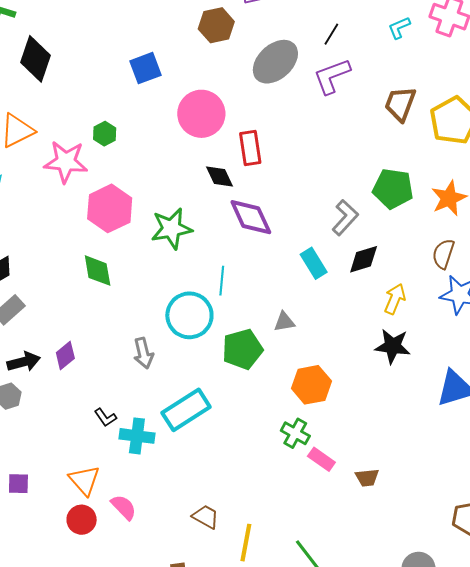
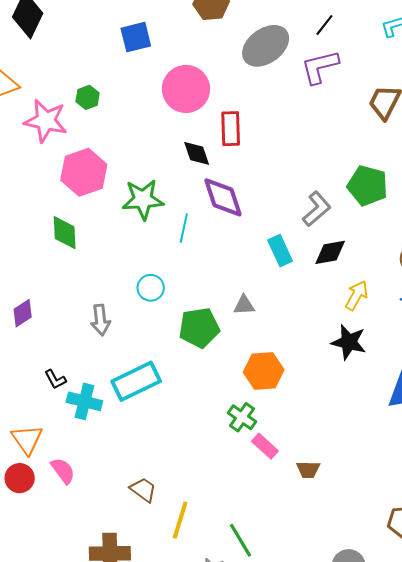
cyan line: (222, 281) -> (184, 228), moved
cyan circle: (189, 315) -> (151, 288), size x0.6

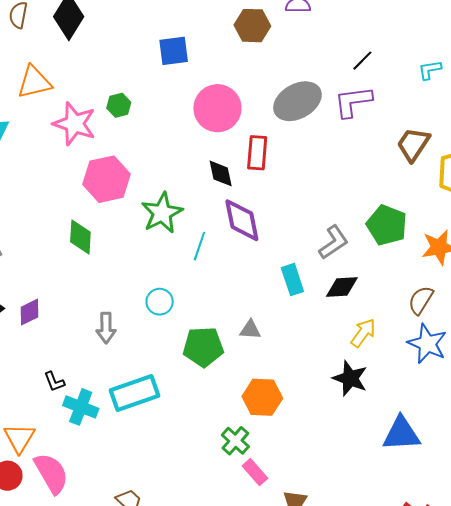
gray ellipse: (266, 46) -> (297, 101), moved
green star: (143, 199) -> (162, 213), turned -30
pink semicircle: (63, 471) -> (51, 473), size x1.5

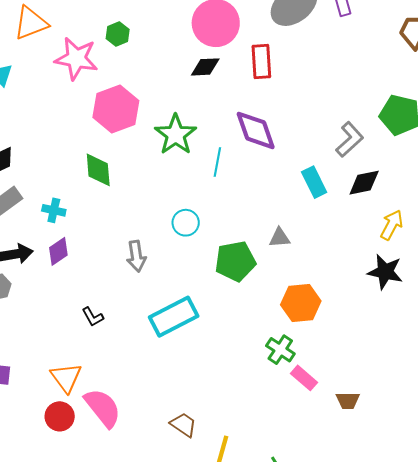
black diamond: (221, 173) -> (205, 67), moved, turned -72
cyan cross: (81, 407) -> (54, 210), moved, size x0.7

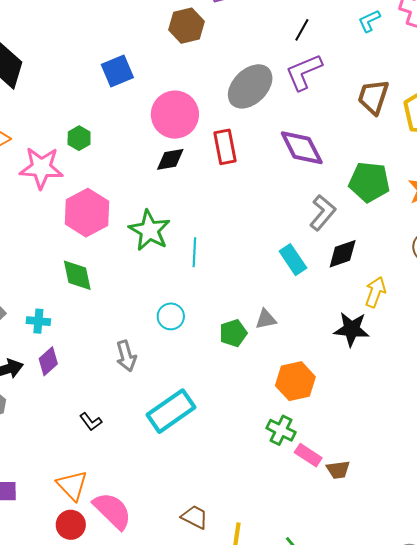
purple diamond: (256, 130) -> (302, 148), moved
green pentagon: (235, 261) -> (233, 333), moved, size x0.7
black star: (385, 272) -> (352, 329), moved
brown trapezoid: (348, 400) -> (338, 470), moved

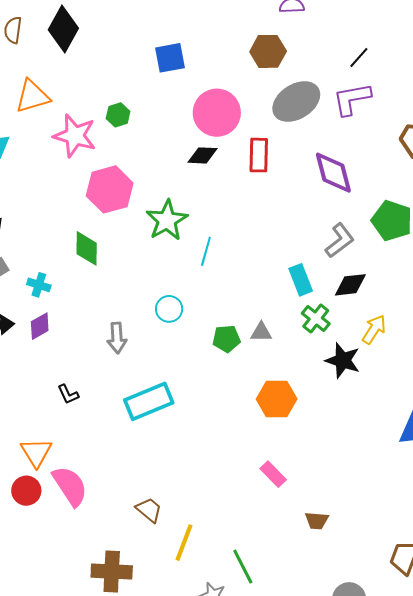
brown hexagon: (186, 26) -> (268, 51), moved
green cross: (281, 430) -> (316, 319), moved
brown trapezoid: (338, 470) -> (317, 521), moved

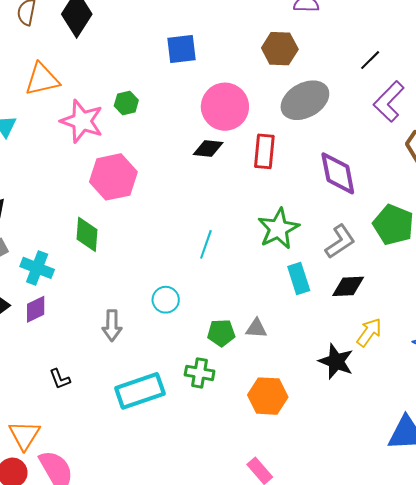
purple L-shape: (352, 99) -> (389, 102), moved, turned -39
green star: (167, 220) -> (278, 229), moved
cyan cross: (39, 285) -> (37, 268), size x1.4
green cross: (316, 319) -> (200, 373), moved, turned -32

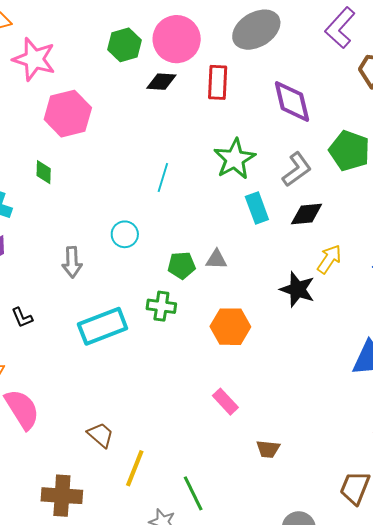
green hexagon: (126, 103) -> (125, 45), moved, size x1.4
green diamond: (87, 234) -> (44, 172), size x0.7

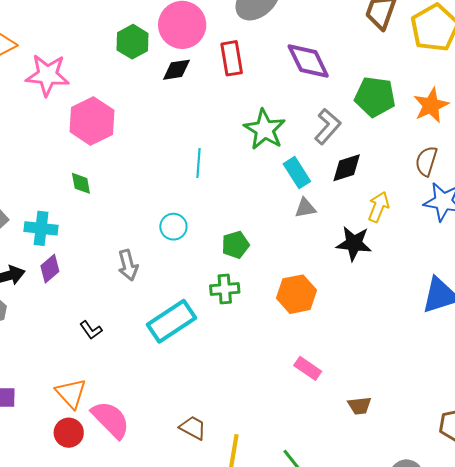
gray triangle: (216, 259) -> (305, 208), moved

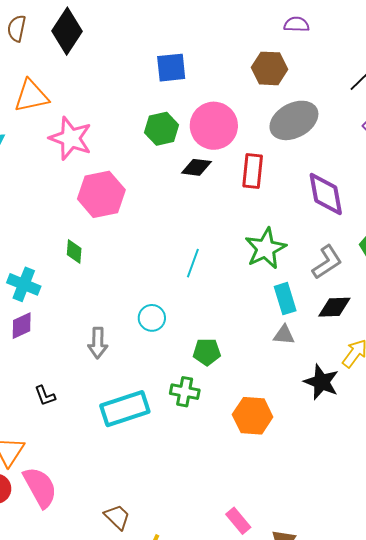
pink rectangle: (308, 368) -> (238, 521), moved

